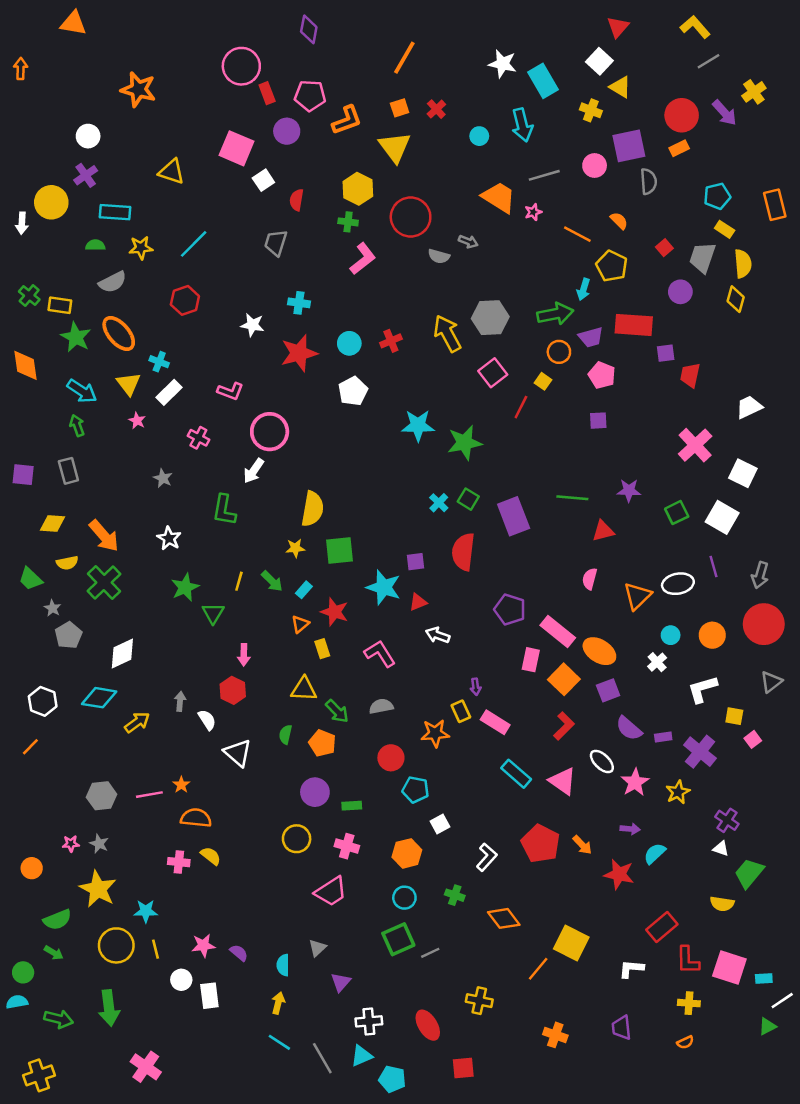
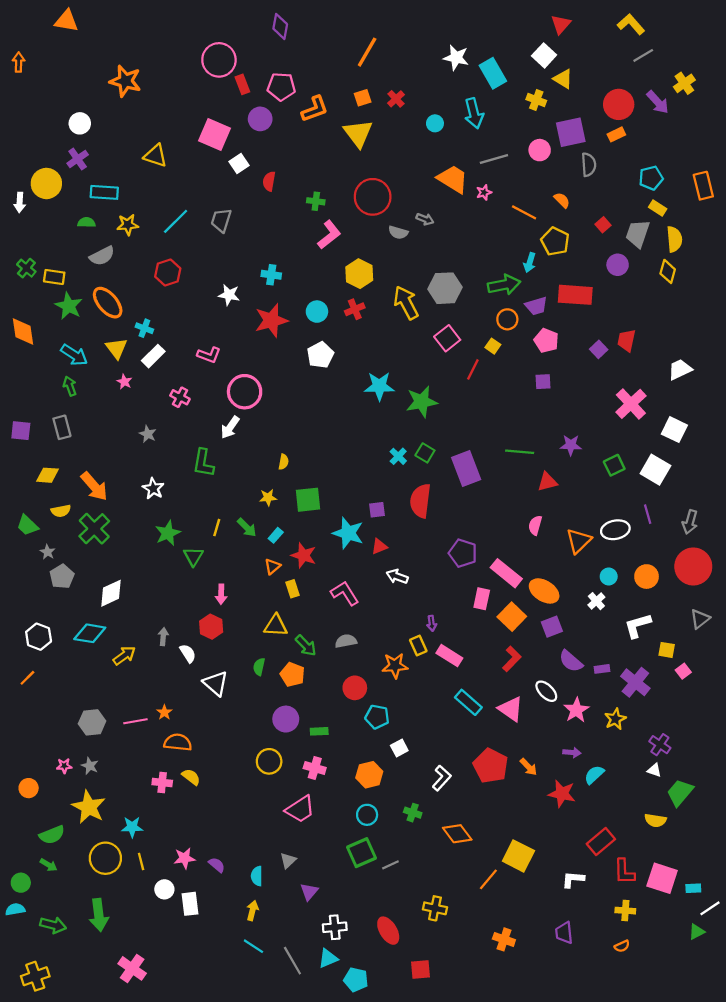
yellow hexagon: (358, 189) -> (359, 274), moved
gray trapezoid: (276, 243) -> (221, 220), moved
purple square: (666, 353) -> (599, 349), moved, turned -36
yellow semicircle: (312, 509) -> (284, 462), size x0.5

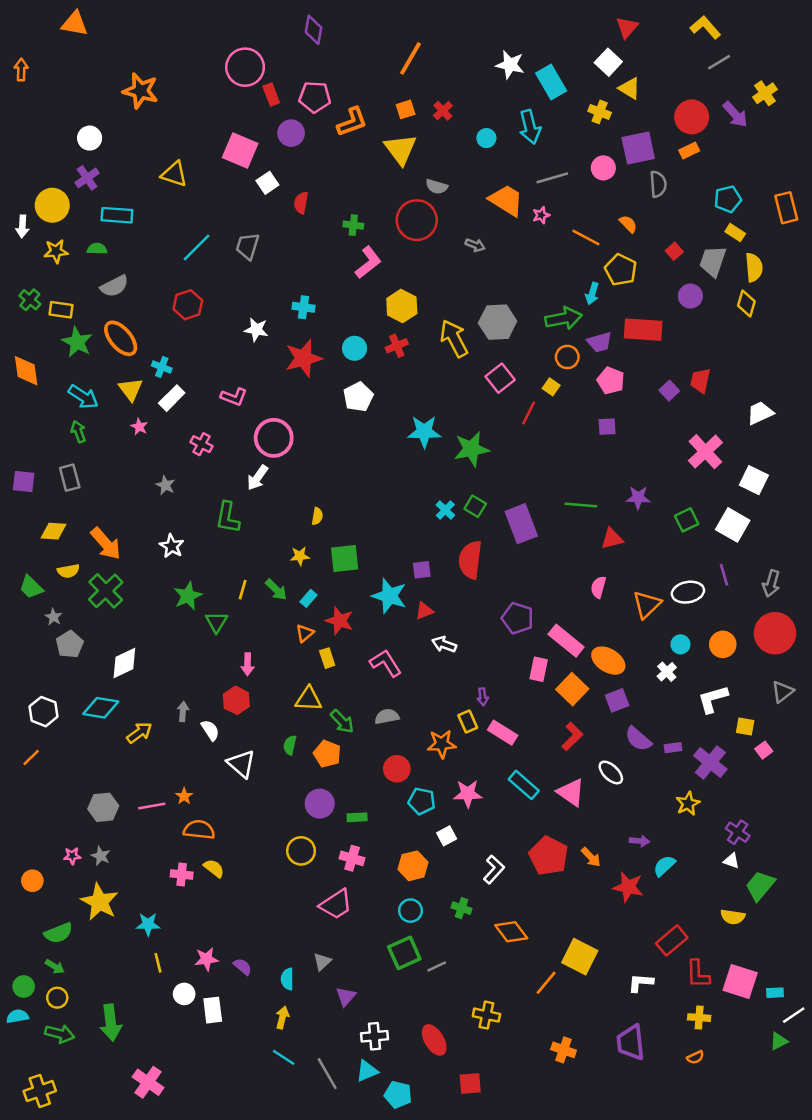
yellow star: (128, 225) -> (56, 251), moved
gray semicircle: (398, 232) -> (437, 187), moved
pink star: (576, 710) -> (468, 794), moved, turned 30
yellow circle: (105, 858) -> (57, 998), moved, size x0.6
purple trapezoid: (564, 933) -> (631, 1042), size x1.4

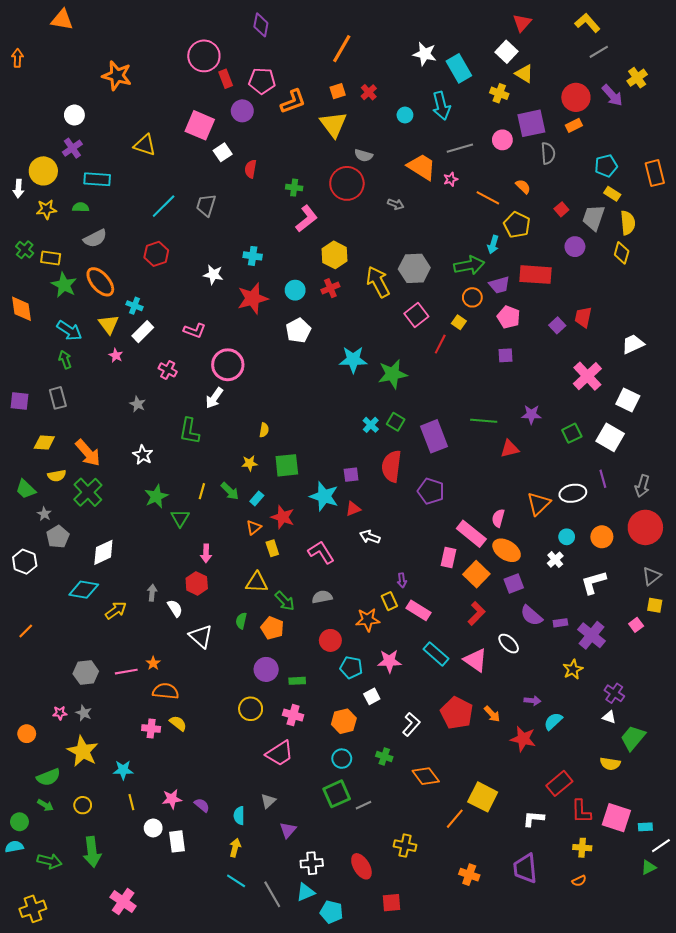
pink semicircle: (598, 587) -> (498, 518), moved
purple pentagon: (517, 618) -> (431, 491), moved
white hexagon: (44, 712) -> (25, 562), moved
yellow square: (745, 726) -> (655, 605), moved
yellow circle: (57, 998) -> (83, 805), moved

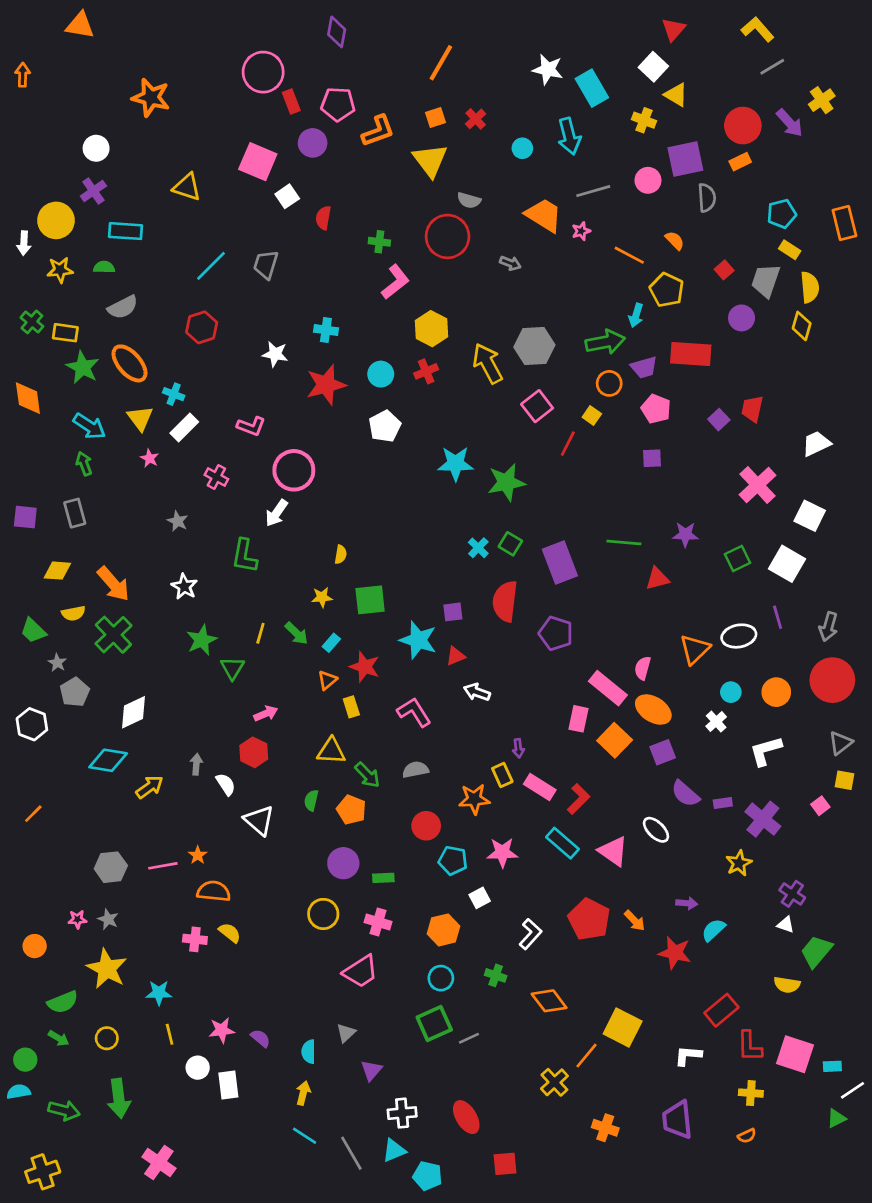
pink arrow: (206, 553) -> (266, 714), turned -114
red L-shape: (476, 613) -> (578, 799), moved
yellow cross: (405, 846) -> (554, 1082), moved, turned 35

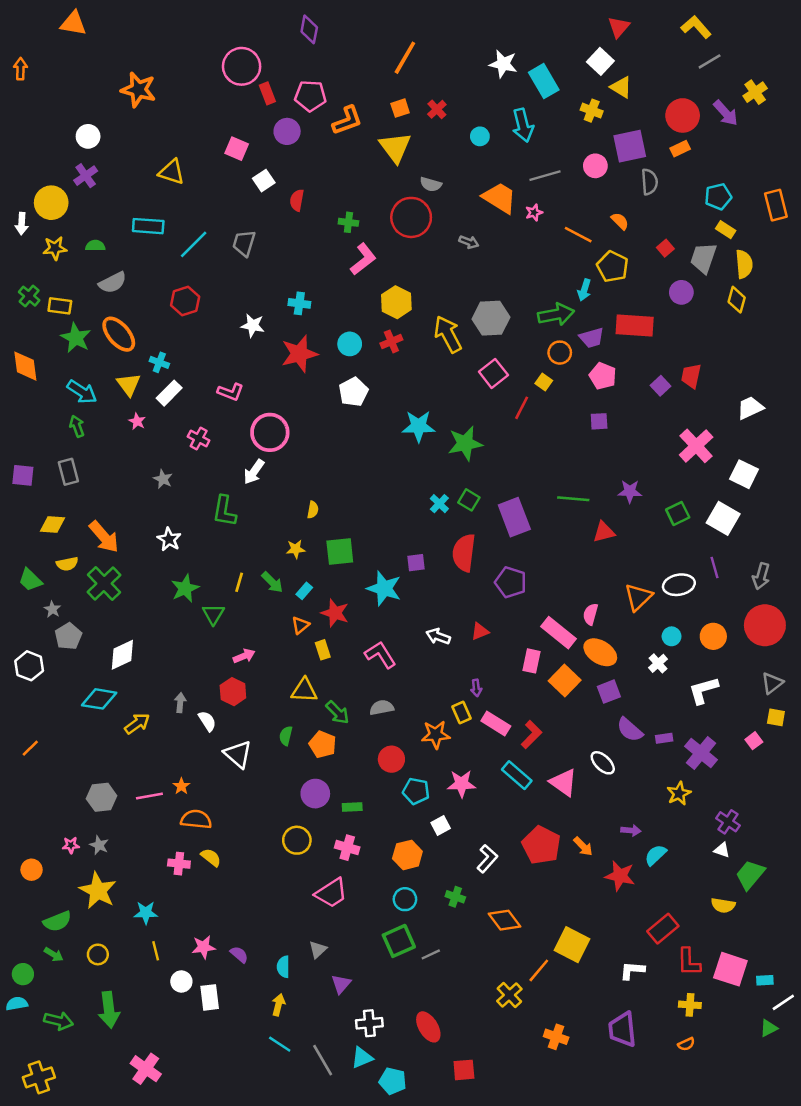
pink square: (258, 162) -> (237, 149), size x0.7
cyan rectangle: (125, 231) -> (148, 226), moved
red triangle: (456, 656) -> (480, 631), moved

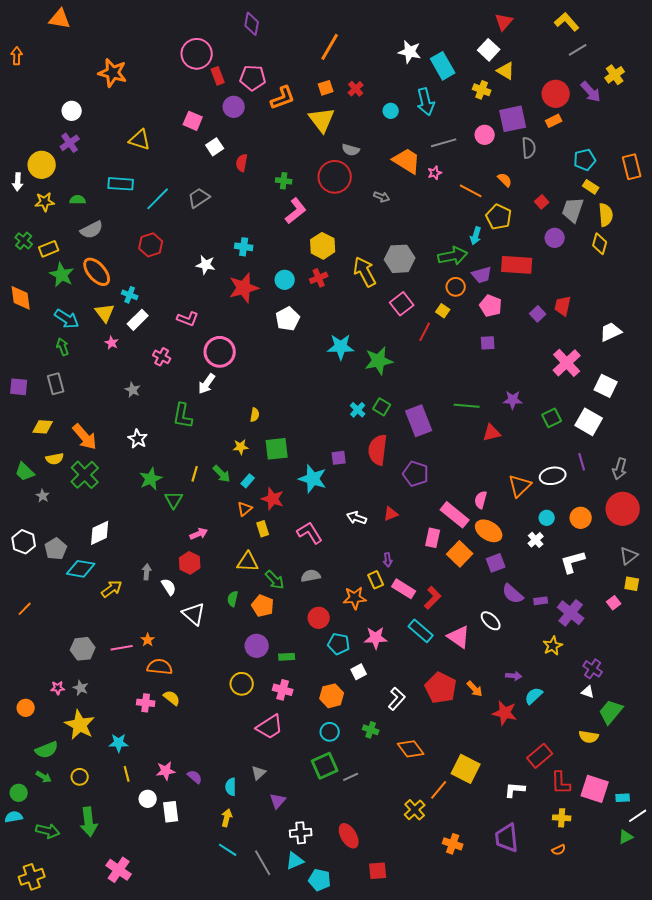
gray trapezoid: (244, 243) -> (199, 198), turned 40
yellow rectangle: (60, 306) -> (49, 249), turned -30
gray pentagon: (68, 636) -> (56, 549), moved

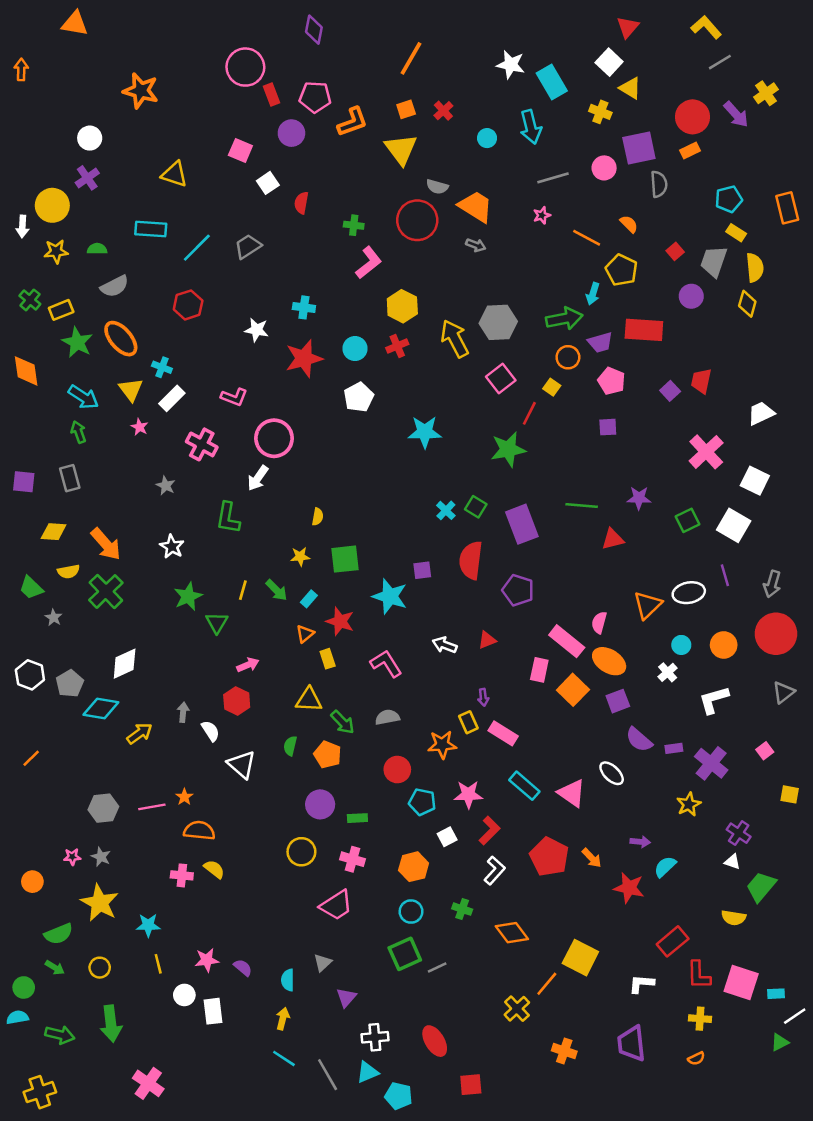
orange trapezoid: (407, 161) -> (476, 207), moved
pink cross: (162, 357) -> (202, 444), size x1.4
green star: (379, 361) -> (508, 449), moved
yellow square: (632, 584) -> (790, 794), moved
red L-shape: (433, 598) -> (489, 831), moved

